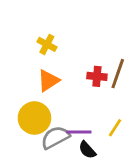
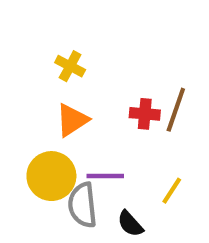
purple line: (79, 132) -> (105, 176), moved
gray semicircle: (55, 137) -> (83, 205), turned -68

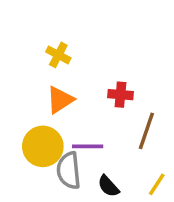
brown line: (176, 110) -> (146, 131), moved
yellow line: (172, 191) -> (157, 184), moved

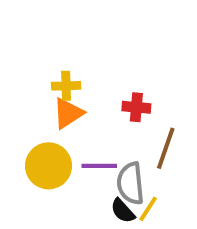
yellow cross: (58, 55) -> (66, 86), moved, turned -30
gray semicircle: (69, 171) -> (131, 183), moved
yellow line: (157, 184) -> (148, 209), moved

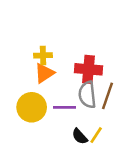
red cross: (136, 107) -> (89, 69), size x1.5
gray semicircle: (131, 183) -> (87, 95), moved

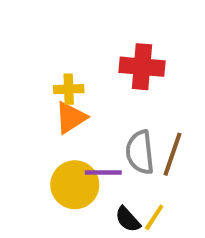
red cross: (89, 69) -> (142, 67), moved
yellow circle: (32, 107) -> (75, 185), moved

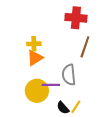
red cross: (142, 67) -> (76, 18), moved
brown line: (173, 154) -> (85, 47), moved

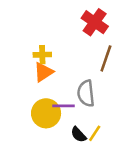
red cross: (76, 18) -> (95, 22), turned 30

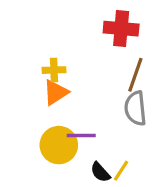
red cross: (95, 22) -> (121, 29), turned -30
gray semicircle: (86, 93) -> (135, 108), moved

